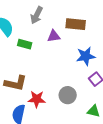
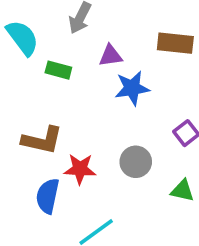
brown rectangle: (76, 24) -> (175, 43), moved
blue star: (86, 56) -> (132, 88), moved

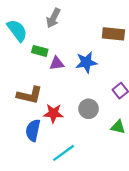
purple triangle: (111, 56) -> (57, 63), moved

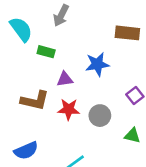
purple triangle: (57, 63) -> (65, 79), moved
red star: (53, 113) -> (69, 109), moved
blue semicircle: (33, 130) -> (26, 151), moved, turned -125

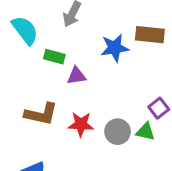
blue star: (97, 64) -> (115, 48), moved
purple triangle: (65, 79) -> (76, 76), moved
green triangle: (132, 136) -> (145, 132), moved

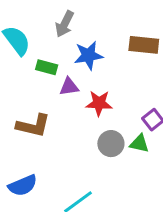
blue star: (115, 48) -> (89, 55), moved
red star: (81, 124) -> (99, 103), moved

